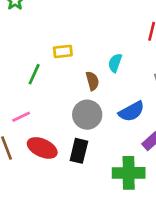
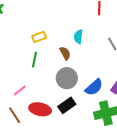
green line: (34, 74) -> (35, 60), moved
blue semicircle: (132, 111) -> (94, 87), moved
black rectangle: (79, 151) -> (67, 105), turned 54

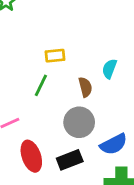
red ellipse: (40, 109) -> (31, 156), turned 45

